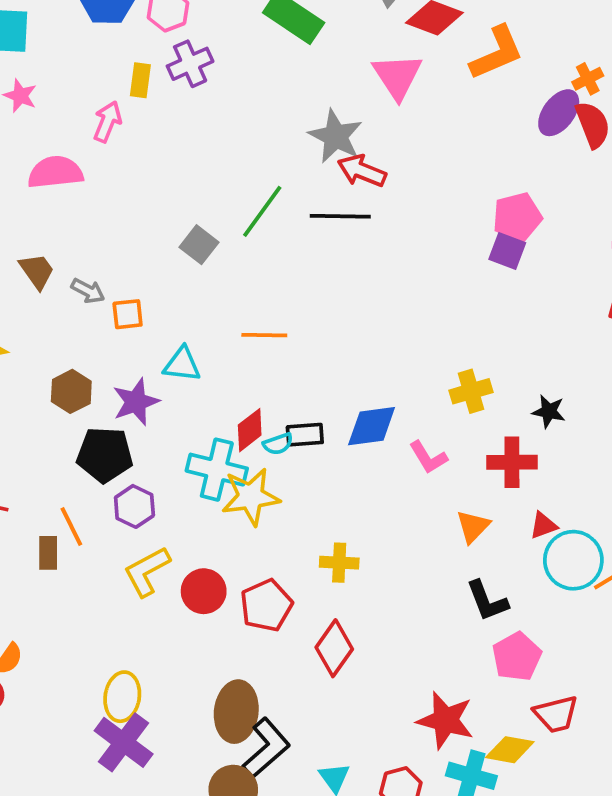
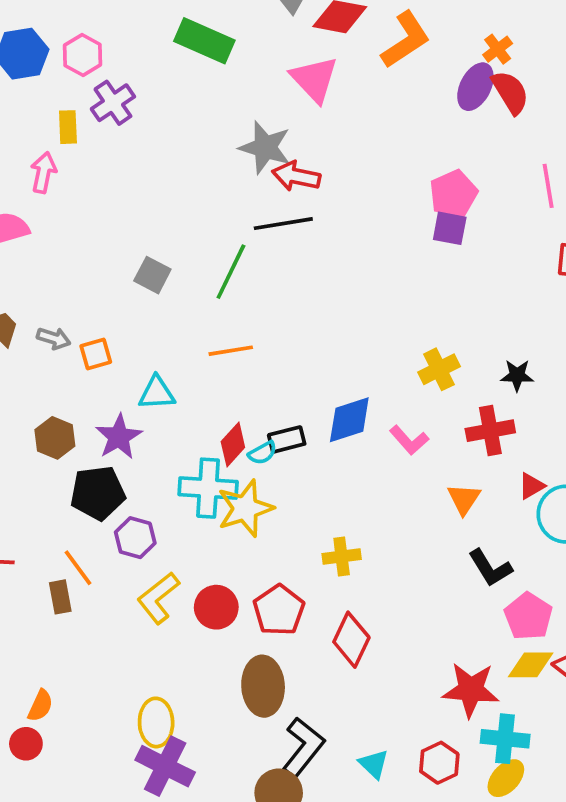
green line: (262, 211) -> (231, 272), moved
brown ellipse: (236, 712) -> (263, 686), moved
yellow diamond: (510, 750) -> (531, 665), moved

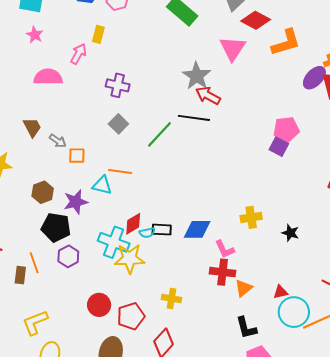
purple cross: (113, 103) -> (118, 85), moved, turned 30
orange line: (231, 351) -> (120, 171), moved
red cross: (490, 431) -> (223, 272), moved
yellow L-shape: (158, 598) -> (35, 322), moved

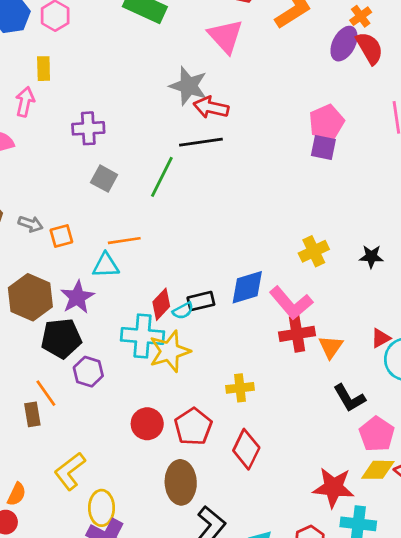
brown hexagon: (43, 192) -> (30, 297), size x1.5
pink L-shape: (225, 249) -> (291, 303), size x1.5

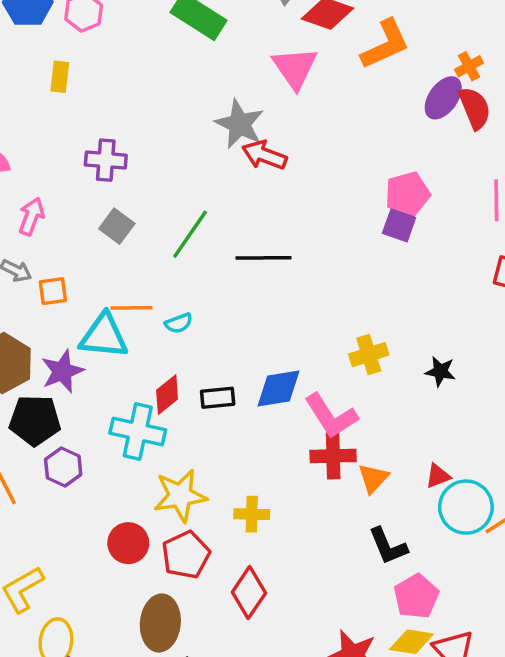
pink arrow: (25, 102) -> (31, 216), moved
black line: (201, 142) -> (263, 258), moved
cyan triangle: (106, 265) -> (104, 336), size x1.4
cyan semicircle: (183, 311) -> (179, 323), moved
yellow star: (170, 351) -> (180, 496), moved

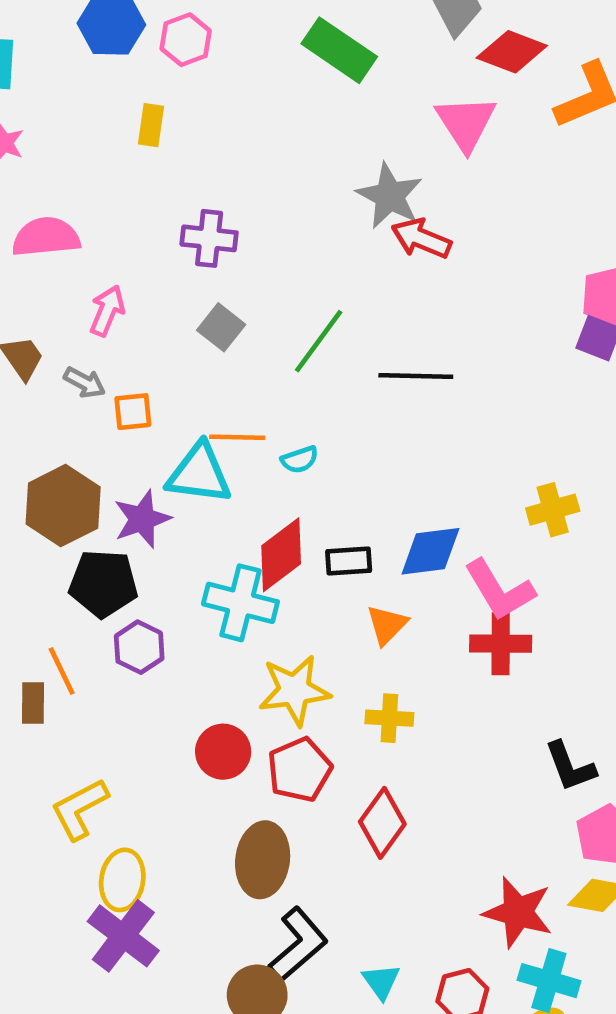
red diamond: (167, 395) -> (281, 555), size x1.4
orange triangle: (373, 478) -> (387, 625), moved

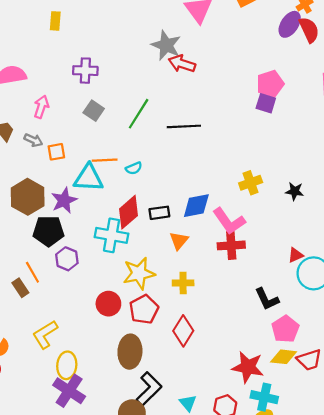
brown rectangle: (33, 703) -> (20, 288), turned -30

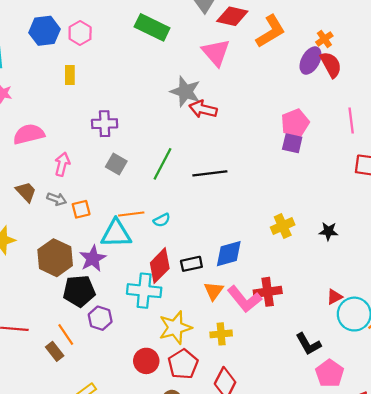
pink L-shape: (229, 221) -> (244, 299), moved

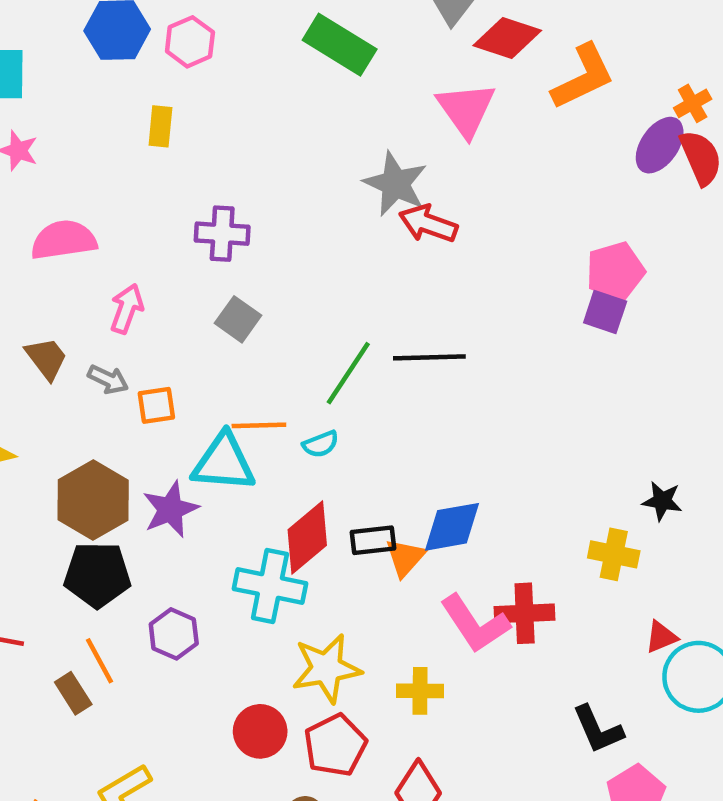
green line: (162, 164) -> (348, 373), moved
yellow cross: (283, 226) -> (614, 554), moved, turned 30
black pentagon: (79, 291) -> (97, 575), moved
orange triangle: (214, 291) -> (405, 558), moved

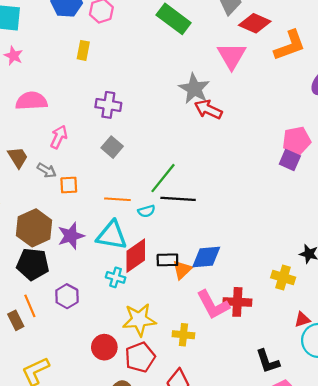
black line: (429, 357) -> (178, 199), moved
cyan triangle: (224, 463) -> (112, 235), moved
cyan cross: (270, 586) -> (116, 277), size x0.6

